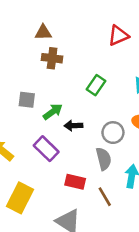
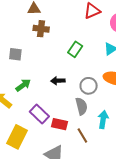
gray square: (27, 100) -> (15, 54), moved
green arrow: (53, 112) -> (23, 85), moved
purple rectangle: (46, 149) -> (39, 114), moved

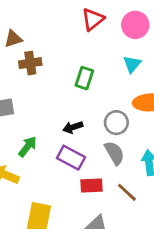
purple rectangle: (39, 114) -> (71, 158), moved

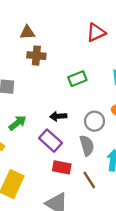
green rectangle: (84, 78) -> (77, 79), turned 36

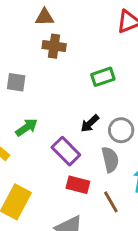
black arrow: (58, 116) -> (90, 123), moved, turned -42

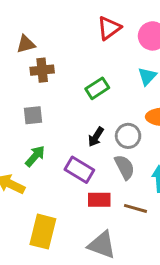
gray square: (16, 82) -> (33, 115), moved
brown line: (111, 202) -> (136, 208), turned -30

